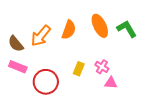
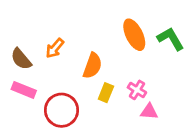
orange semicircle: (69, 30) -> (92, 66), moved
orange arrow: (41, 36) -> (55, 48), size x0.7

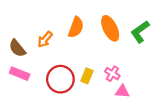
green L-shape: (171, 39) -> (140, 32), turned -95
orange semicircle: (92, 66) -> (76, 27), moved
red circle: (62, 110) -> (60, 79), moved

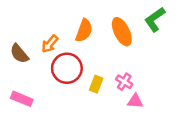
green L-shape: (140, 32) -> (155, 19), moved
pink rectangle: (20, 74) -> (22, 99), moved
red circle: (60, 79) -> (67, 68), moved

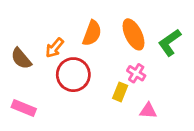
green L-shape: (155, 19) -> (170, 42), moved
pink cross: (124, 82) -> (136, 73), moved
yellow rectangle: (96, 84) -> (120, 92), moved

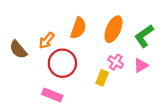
orange ellipse: (133, 34) -> (113, 29), turned 50
pink rectangle: (24, 108) -> (52, 95), moved
pink triangle: (148, 111) -> (141, 65), moved, turned -35

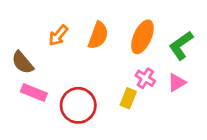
orange arrow: (47, 41) -> (58, 35), moved
red circle: (62, 63) -> (78, 105), moved
pink rectangle: (52, 95) -> (34, 93), moved

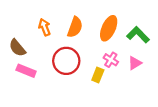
orange arrow: (58, 35) -> (45, 27), turned 119
green L-shape: (181, 45) -> (138, 35), turned 80
red circle: (78, 105) -> (66, 61), moved

